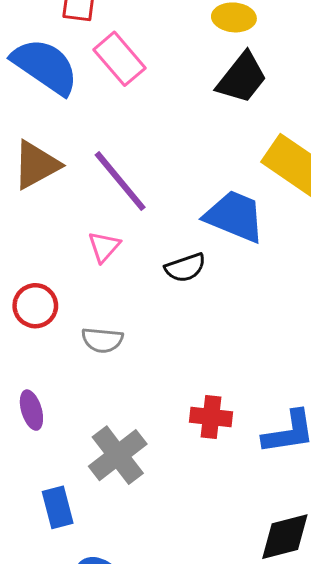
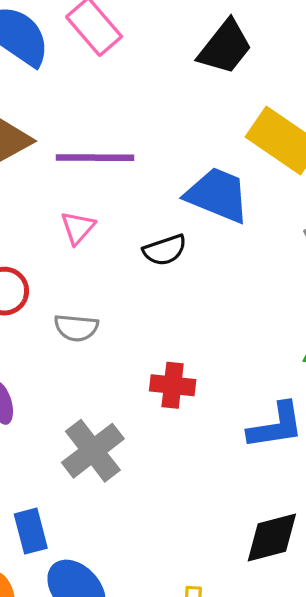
purple line: (120, 181) -> (95, 158), turned -50
red cross: (211, 417) -> (173, 385), moved
blue rectangle: (58, 507) -> (31, 531), moved

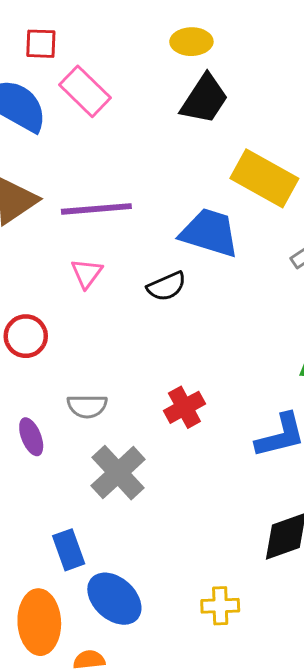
gray semicircle: (76, 328) -> (87, 406), moved
red cross: (173, 385) -> (184, 407), turned -30

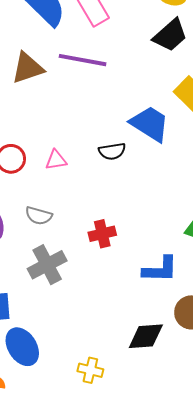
purple line: (96, 209) -> (83, 60), moved
pink triangle: (87, 273) -> (56, 160), moved, turned 30

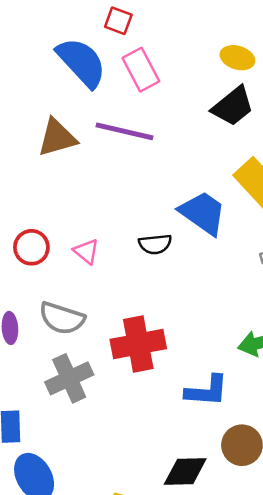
pink triangle: (56, 160) -> (86, 251), turned 45
gray semicircle: (39, 216) -> (62, 318), size x1.4
red cross: (102, 234) -> (138, 344), size x1.6

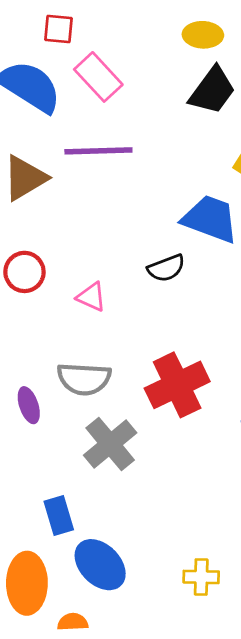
red circle: (31, 247) -> (24, 272), moved

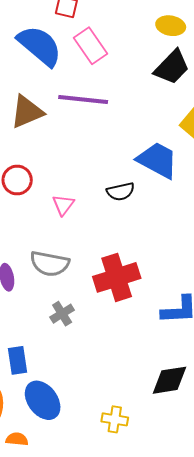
pink triangle: (91, 297) -> (63, 205), turned 35
gray cross: (110, 444) -> (62, 314), size x0.6

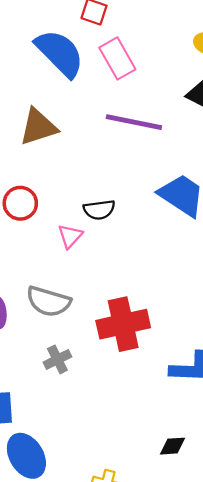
purple line: (83, 100) -> (134, 122), moved
black semicircle: (121, 192) -> (99, 210), moved
black diamond: (169, 380) -> (172, 446), size x0.6

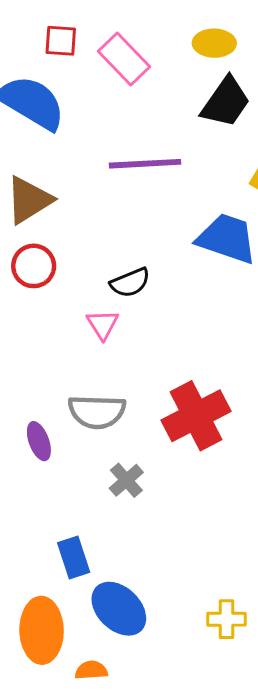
pink rectangle: (117, 58) -> (124, 59), moved
red circle: (20, 203) -> (34, 266), moved

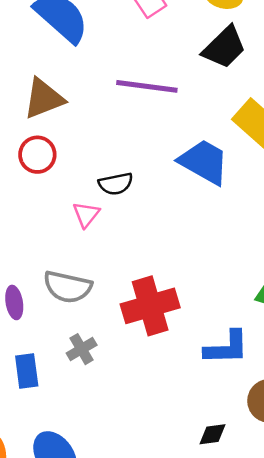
blue rectangle: (74, 558) -> (27, 371), moved

